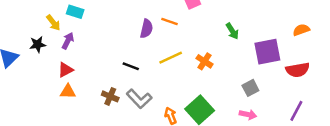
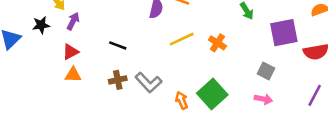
black line: (131, 66) -> (118, 45), moved
gray square: (250, 88) -> (266, 71), turned -35
brown cross: (110, 96) -> (118, 80), turned -35

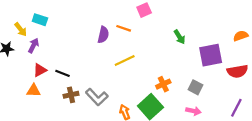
orange cross: (217, 43) -> (163, 84), moved, turned 32
black line: (118, 45) -> (62, 73), moved
red triangle: (70, 52) -> (40, 70), moved

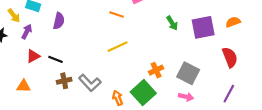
purple semicircle: (103, 35) -> (59, 21), moved
purple square: (211, 55) -> (203, 27), moved
red semicircle: (237, 71) -> (230, 57), turned -102
gray square: (196, 87) -> (188, 73), size x1.5
orange triangle: (33, 91) -> (24, 86), moved

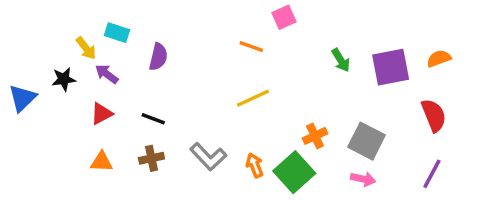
purple arrow: (27, 32) -> (107, 74), turned -80
red triangle: (33, 56) -> (102, 114), moved
brown cross: (64, 81) -> (151, 158), moved
orange arrow: (118, 98) -> (255, 165), moved

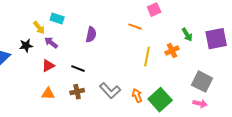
purple semicircle: (158, 57) -> (91, 35), moved
yellow line: (253, 98) -> (147, 57), moved, turned -54
orange cross: (315, 136) -> (172, 51), moved

